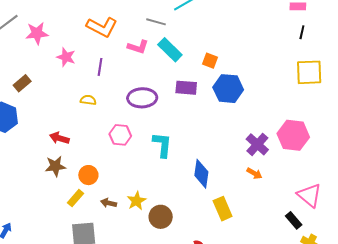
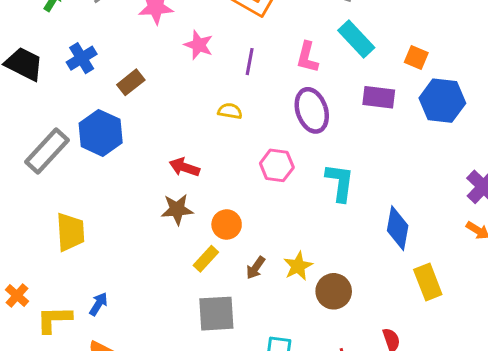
pink L-shape: (138, 47) -> (307, 57), moved, turned 85
purple ellipse: (142, 98) -> (312, 110), turned 72
brown arrow: (109, 203) -> (256, 268), turned -70

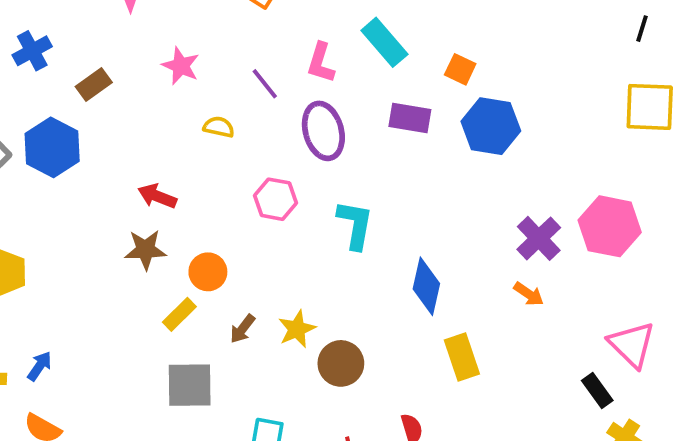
pink star: (199, 45) -> (181, 66), moved
purple line: (250, 62) -> (265, 84), moved, turned -52

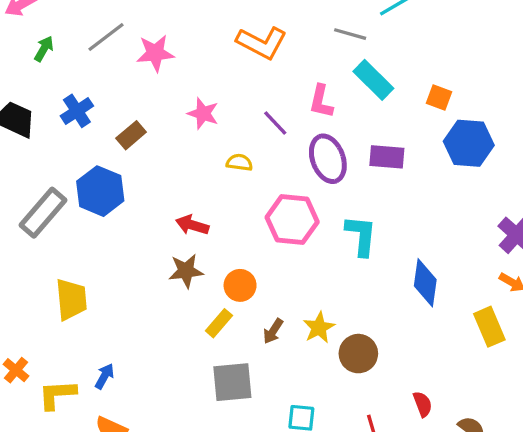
purple rectangle: (410, 118) -> (387, 157), moved
pink hexagon: (276, 199) -> (292, 220), size x1.4
yellow rectangle: (462, 357) -> (489, 327), moved

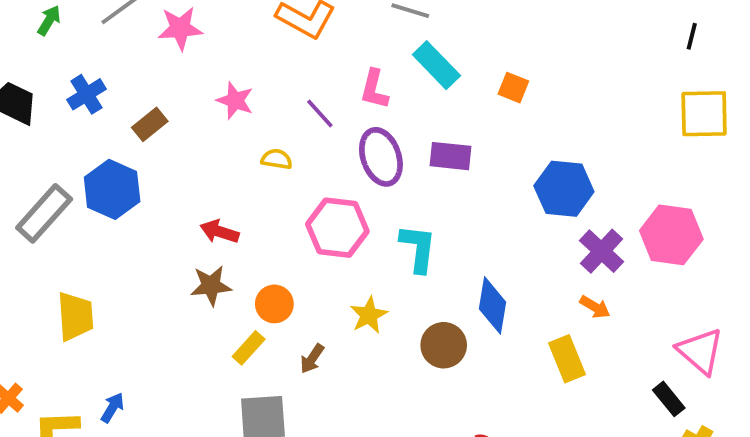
blue hexagon: (469, 143) -> (564, 189), moved
yellow star: (319, 328) -> (369, 315), moved
brown circle: (358, 354) -> (444, 345), moved

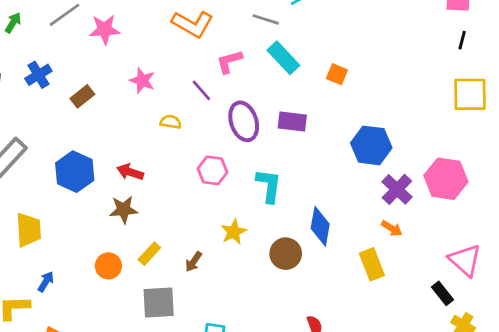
pink L-shape: (374, 89) -> (229, 62), moved, turned 60
blue hexagon: (112, 189) -> (75, 172), moved
pink hexagon: (337, 228) -> (213, 170), size x0.7
orange circle: (274, 304) -> (108, 266), moved
blue arrow: (112, 408) -> (46, 282), moved

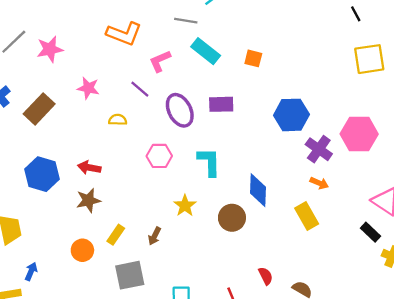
black line: (462, 40) -> (356, 14), turned -35
brown rectangle: (82, 96) -> (39, 109), size x1.5

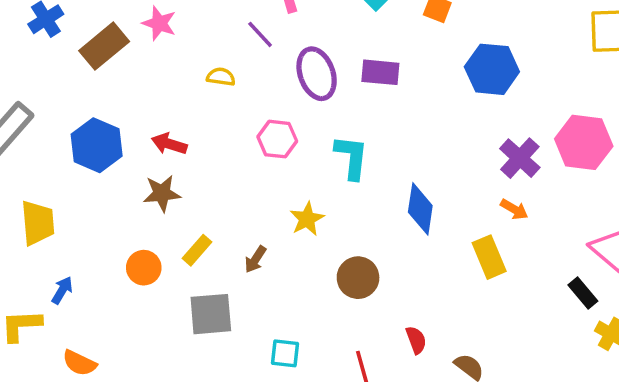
pink star: (88, 88) -> (159, 23), moved
blue hexagon: (291, 115) -> (492, 69), moved
brown circle: (232, 218) -> (358, 278), moved

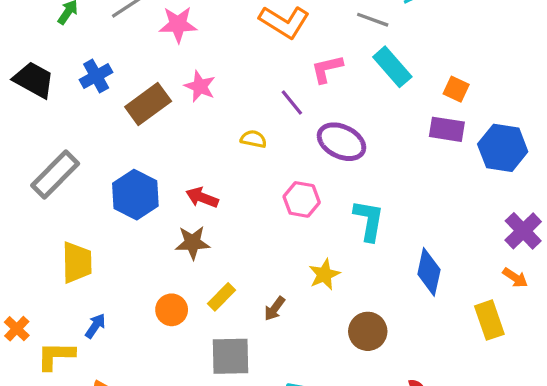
purple rectangle: (380, 72) -> (447, 129), moved
purple ellipse: (317, 74) -> (341, 142), turned -48

